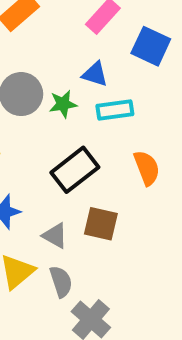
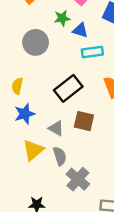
green star: (63, 104) -> (62, 18), moved

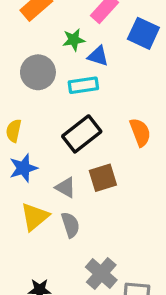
cyan rectangle: (92, 52) -> (83, 85), moved
brown square: (84, 121) -> (103, 178), turned -30
gray cross: (78, 179) -> (101, 274), moved

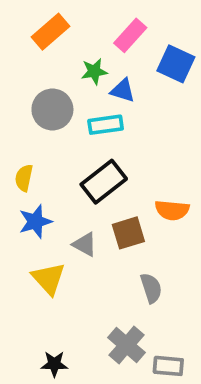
orange semicircle: (140, 132) -> (172, 210), moved, turned 116
yellow triangle: (35, 217) -> (49, 279), turned -32
gray semicircle: (70, 225) -> (151, 288), moved

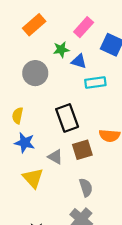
cyan rectangle: (106, 125) -> (95, 83), moved
black rectangle: (104, 182) -> (67, 118), turned -72
blue star: (35, 222) -> (25, 143), turned 30
gray semicircle: (151, 288) -> (86, 187), moved

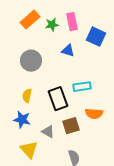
pink rectangle: (84, 27) -> (72, 22), turned -54
green star: (61, 50) -> (52, 25), moved
cyan rectangle: (95, 83) -> (82, 87), moved
yellow semicircle: (18, 116) -> (27, 96), moved

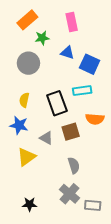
green star: (52, 25) -> (42, 38), moved
blue square: (96, 37) -> (90, 64), moved
yellow triangle: (29, 150) -> (26, 157), turned 36

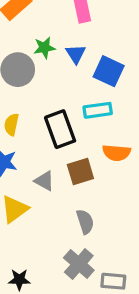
green star: (42, 38) -> (44, 48), moved
blue triangle: (67, 53) -> (76, 54), turned 40

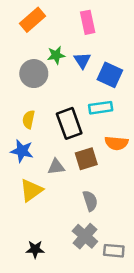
gray triangle: (44, 181) -> (56, 167), turned -36

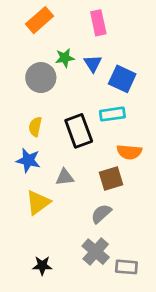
brown square: (86, 159) -> (111, 179), moved
gray semicircle: (90, 201) -> (101, 214), turned -114

